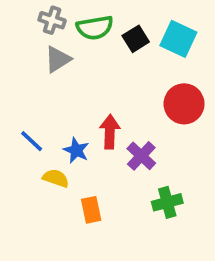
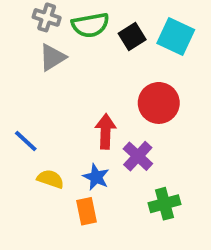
red circle: (184, 104) -> (159, 103), moved
blue star: (76, 150) -> (96, 177), moved

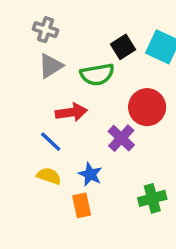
green semicircle: (90, 25) -> (97, 74), moved
red arrow: (106, 131) -> (71, 112), moved, turned 80
blue line: (26, 141) -> (51, 142), moved
purple cross: (138, 156) -> (121, 138), moved

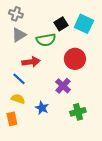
purple cross: (121, 138) -> (63, 86), moved
blue star: (90, 174) -> (42, 108), moved
orange rectangle: (82, 205) -> (12, 119), moved

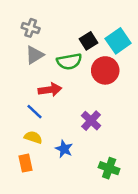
cyan square: (84, 24) -> (118, 41), turned 30
red circle: (75, 59) -> (105, 70), moved
green cross: (78, 112) -> (109, 168), moved, turned 35

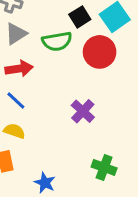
red arrow: (50, 90) -> (19, 69), moved
blue star: (64, 149) -> (45, 183), moved

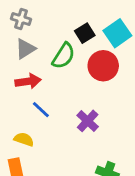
green semicircle: (57, 41) -> (64, 56), turned -48
blue line: (16, 101) -> (41, 110), moved

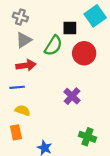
black square: (85, 33) -> (70, 28), turned 32
cyan square: (117, 33) -> (95, 16), moved
blue line: (41, 110) -> (17, 87), moved, turned -48

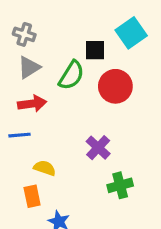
yellow semicircle: (23, 110) -> (45, 168), moved
orange rectangle: (16, 132) -> (32, 196), moved
green cross: (87, 137) -> (120, 185), moved, turned -35

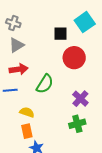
green semicircle: (71, 75) -> (45, 84), moved
purple cross: (98, 148) -> (80, 99), moved
orange rectangle: (32, 196) -> (27, 131), moved

